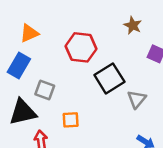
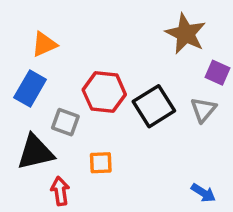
brown star: (133, 25) -> (186, 34), size x1.6
red hexagon: (81, 47) -> (104, 92), moved
gray triangle: (137, 99) -> (203, 110), moved

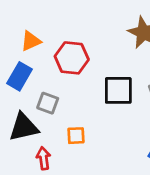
red hexagon: (104, 92) -> (72, 58), moved
black square: (154, 106) -> (118, 90), turned 32

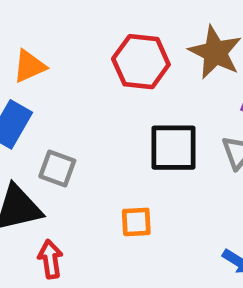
red hexagon: (72, 58) -> (141, 62), moved
orange square: (76, 136) -> (136, 222), moved

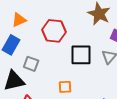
red hexagon: (141, 62) -> (54, 31), moved

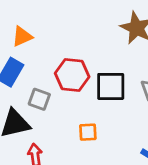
red hexagon: (54, 31) -> (72, 75), moved

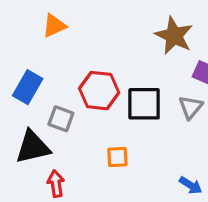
orange triangle: (22, 36) -> (54, 26), moved

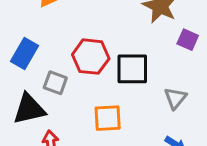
gray triangle: (191, 107) -> (175, 98), moved
orange square: (117, 157) -> (108, 118), size x1.4

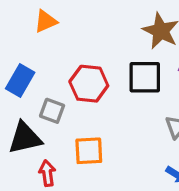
black square: (132, 69) -> (145, 77), moved
orange square: (108, 118) -> (89, 151), moved

